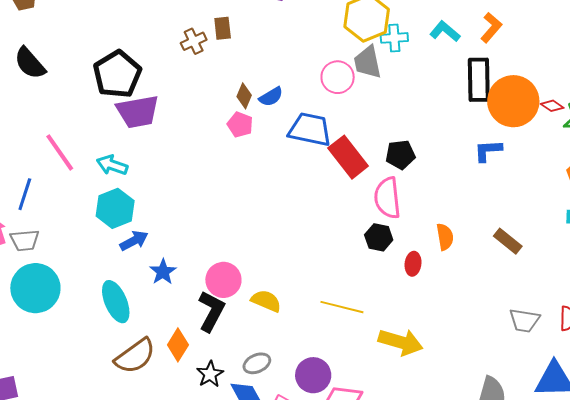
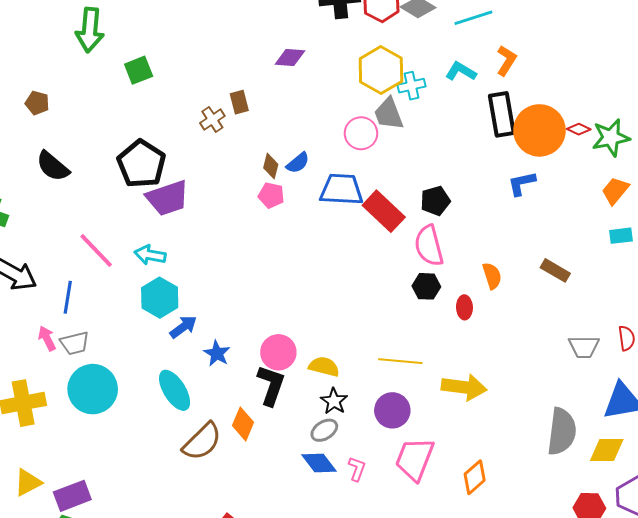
black star: (210, 374) -> (334, 401), moved
purple circle: (313, 375) -> (392, 410), moved

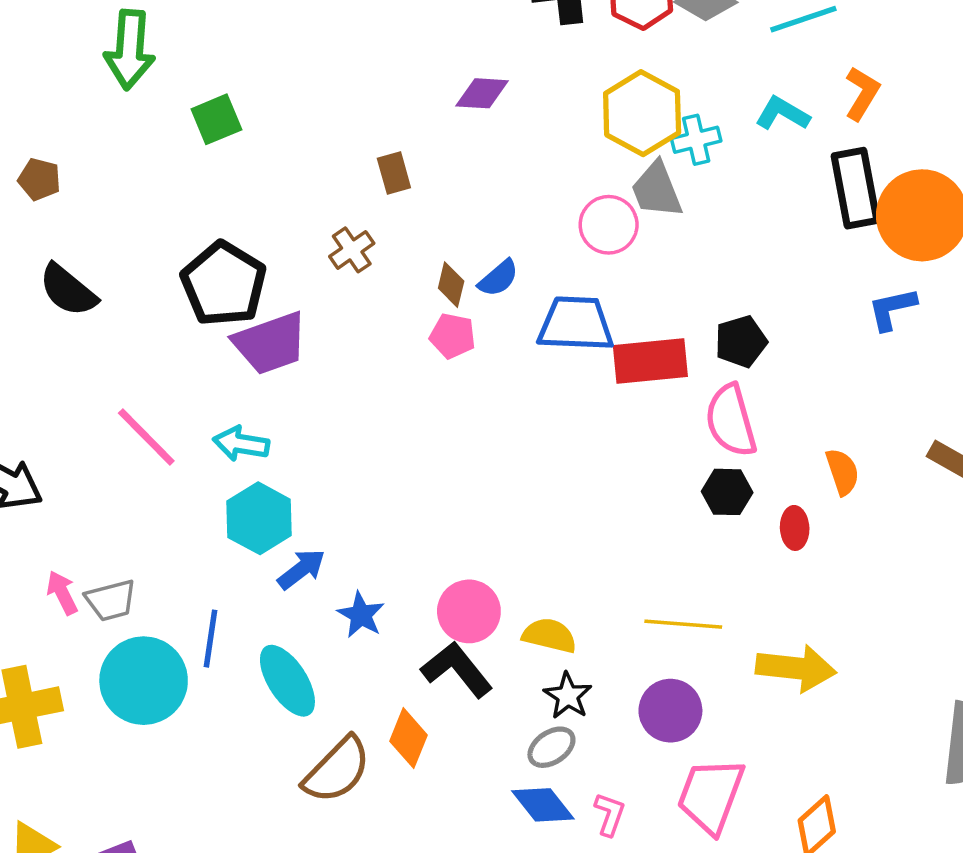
brown cross: (212, 120) -> (352, 250), moved
red rectangle: (384, 211) -> (650, 361), turned -48
blue line: (68, 297) -> (210, 639), moved
black L-shape: (271, 385) -> (457, 669), turned -57

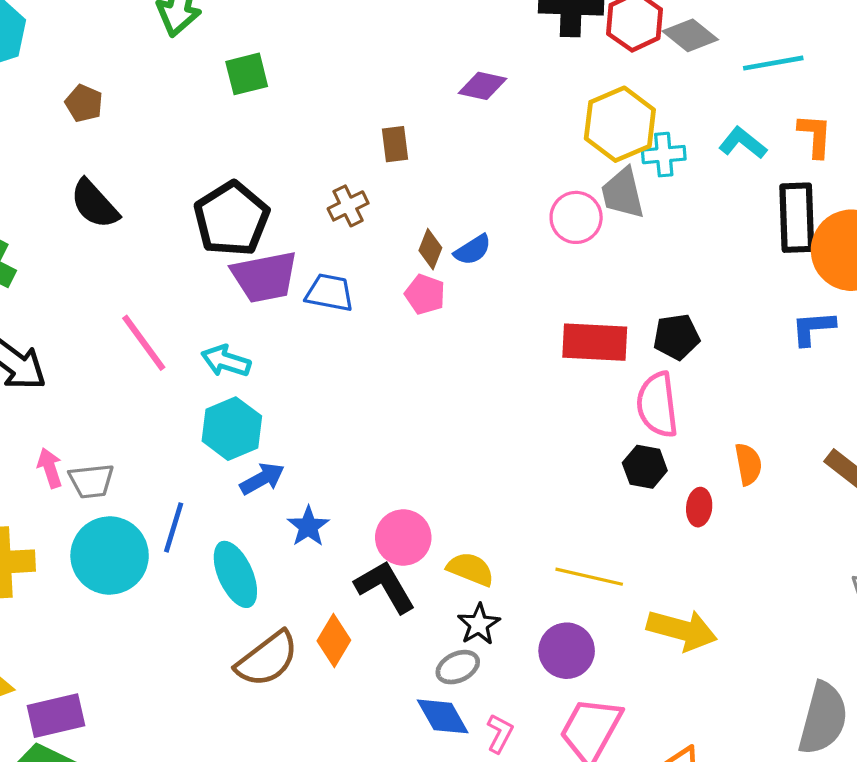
orange L-shape: (862, 93) -> (815, 136), turned -36
blue trapezoid: (576, 324) -> (330, 293), moved, size x0.7

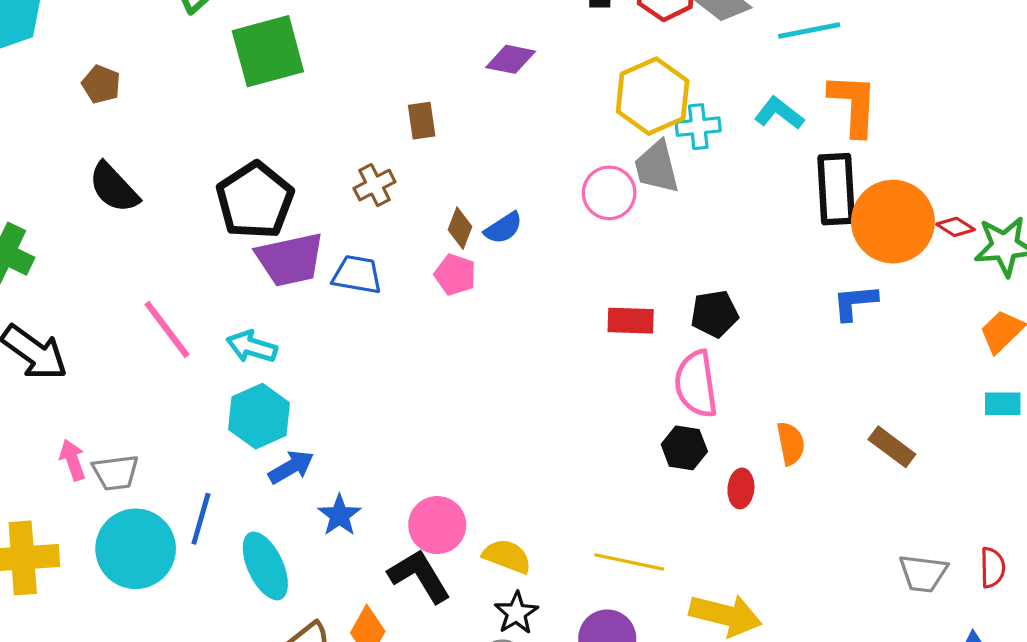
green square: (247, 74) -> (268, 51), size x1.6
orange L-shape: (815, 136) -> (853, 104), size x1.4
red rectangle: (595, 342) -> (631, 321), size x0.7

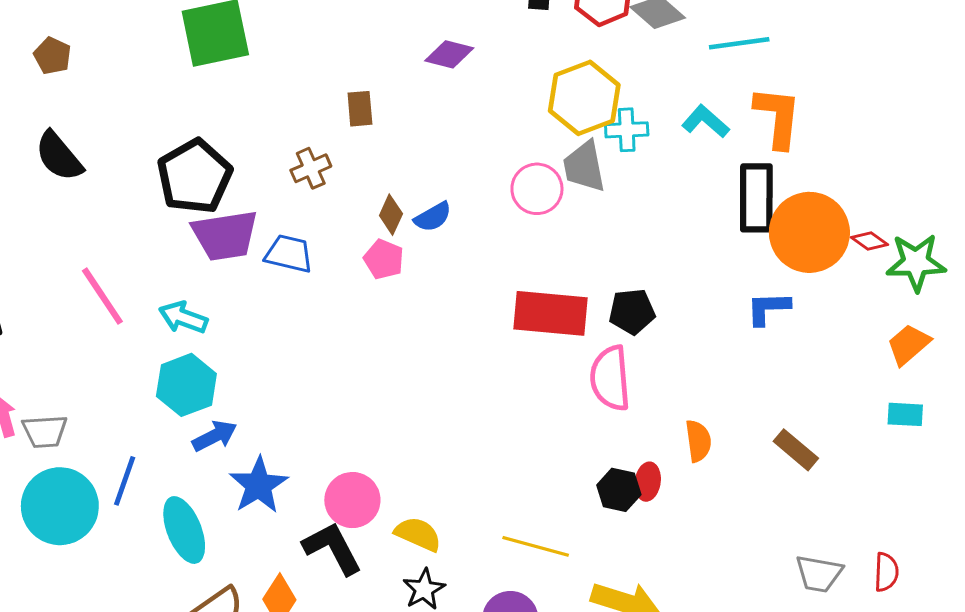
red rectangle: (631, 321) -> (551, 313), size x1.6
black hexagon: (684, 448) -> (619, 490), moved
blue star: (339, 515) -> (259, 485), size x1.4

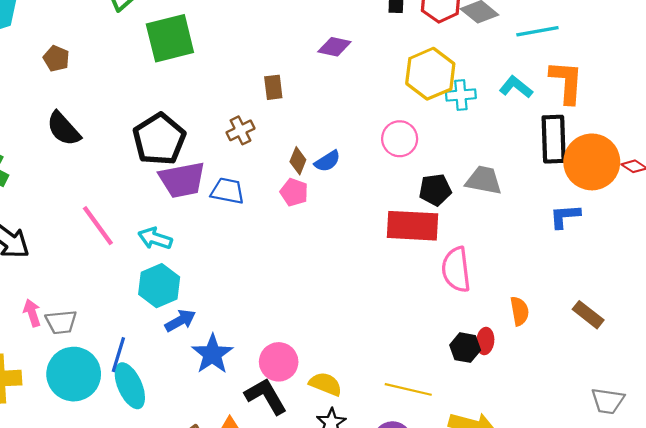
gray trapezoid: (584, 167) -> (484, 180), moved, turned 114
black pentagon: (632, 311) -> (435, 190), moved
cyan ellipse: (184, 530) -> (130, 386), moved

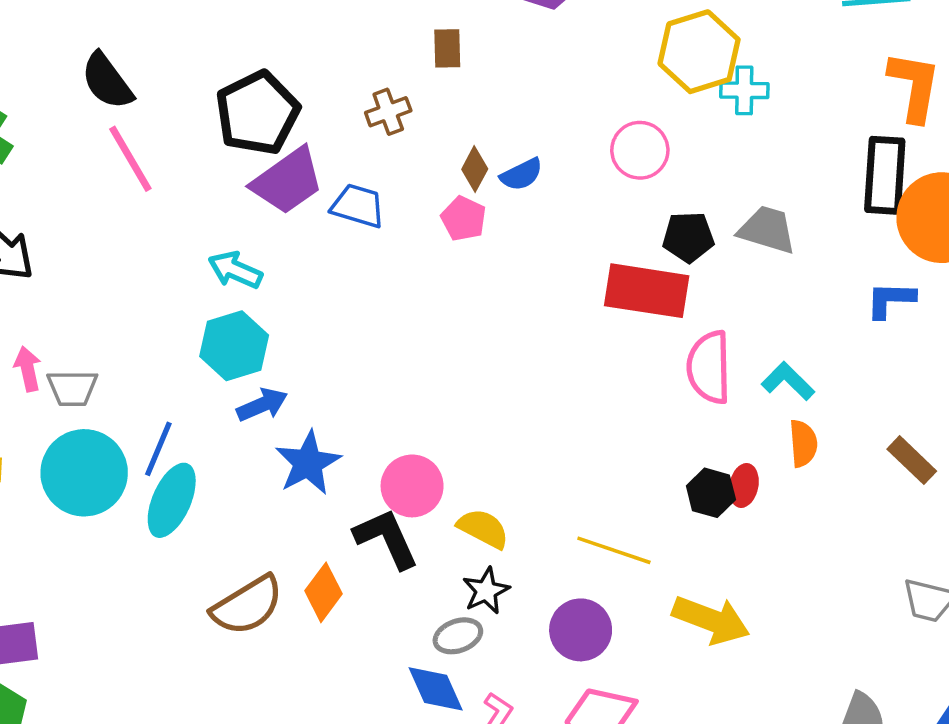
cyan L-shape: (516, 87) -> (788, 381), moved
purple trapezoid: (182, 180) -> (288, 181), turned -30
pink line: (98, 226) -> (130, 159), moved
cyan ellipse: (130, 386) -> (172, 500), turned 42

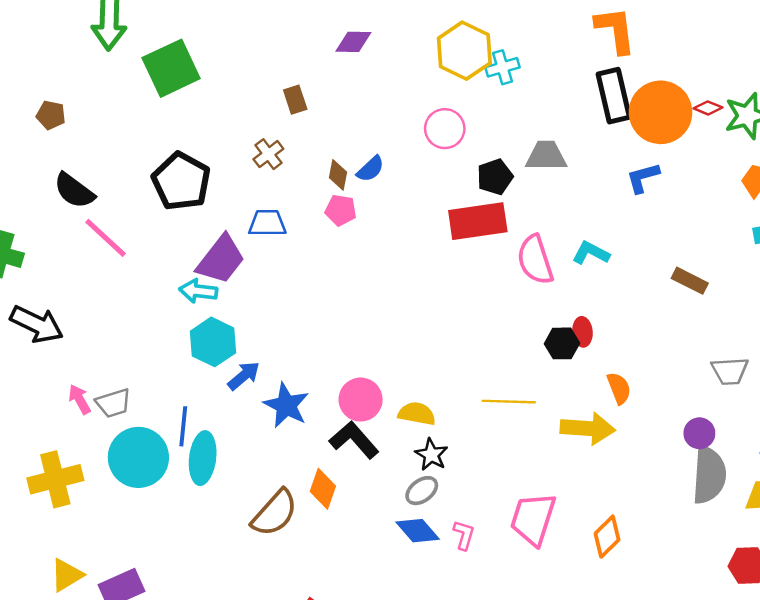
purple trapezoid: (288, 181) -> (221, 259), moved
orange semicircle: (803, 443) -> (619, 388), moved
purple circle: (581, 630) -> (699, 433), moved, size x0.7

